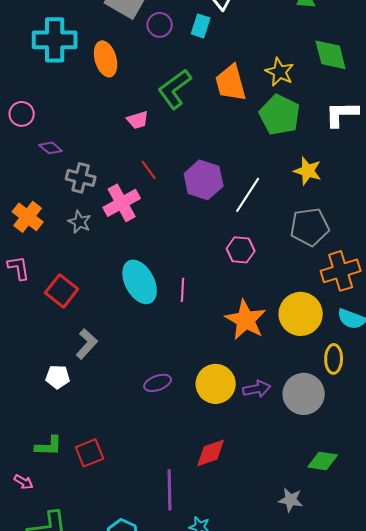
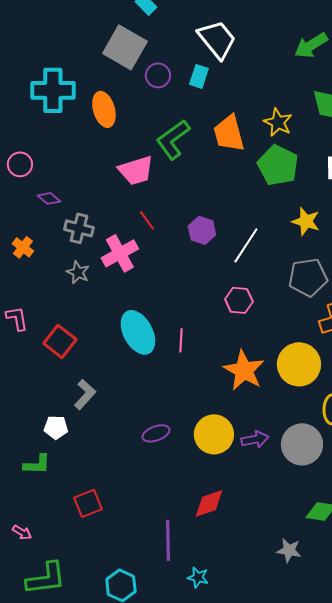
pink trapezoid: (138, 120) -> (136, 170), size x1.6
purple hexagon: (204, 180) -> (202, 230), size x0.7
orange cross: (28, 217) -> (23, 247), moved, size x0.7
green L-shape: (49, 446) -> (37, 464), moved

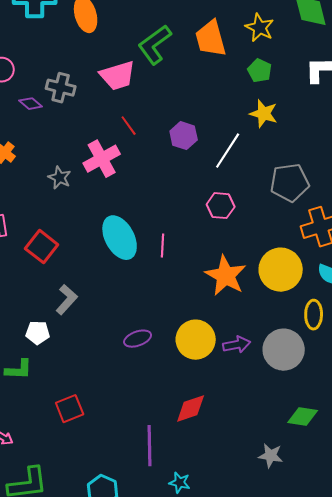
green pentagon: (278, 165) -> (260, 71), size x0.6
yellow star: (306, 221) -> (264, 114), moved
gray cross: (79, 228) -> (61, 88), moved

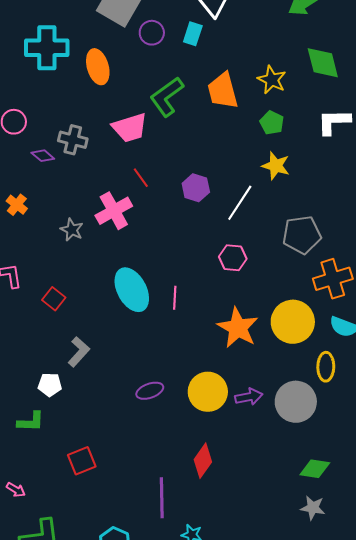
red square: (42, 247) -> (54, 299), size x0.7
red diamond: (191, 409) -> (203, 461), turned -36
gray star: (271, 456) -> (313, 508), moved

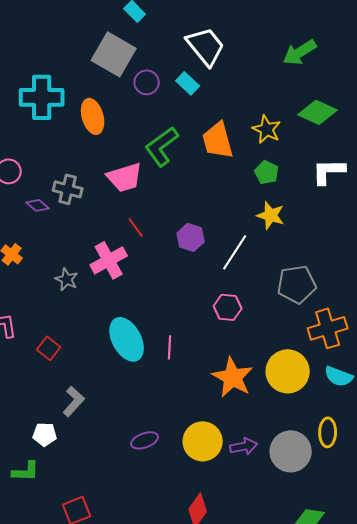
cyan rectangle: (193, 34) -> (188, 83), turned -65
green diamond: (323, 63) -> (318, 112), turned -51
yellow ellipse: (326, 367) -> (328, 432), moved

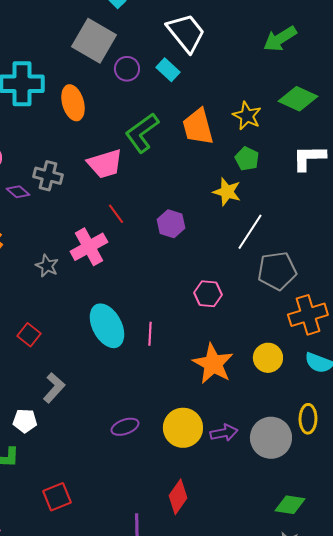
yellow star: (271, 215) -> (227, 192), moved
white line: (235, 252) -> (250, 232), moved
yellow circle: (288, 371) -> (268, 358), size x0.7

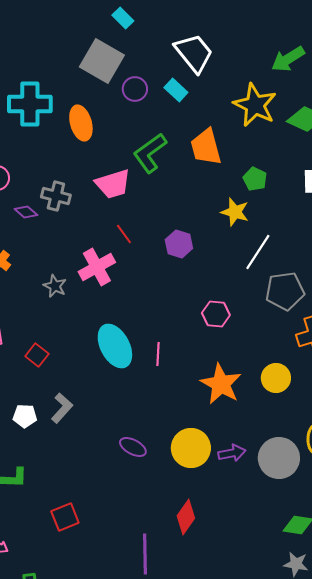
yellow star: (247, 116) -> (255, 105), moved, size x1.5
white pentagon: (25, 421) -> (25, 416), moved
purple ellipse: (125, 427) -> (133, 447), turned 48

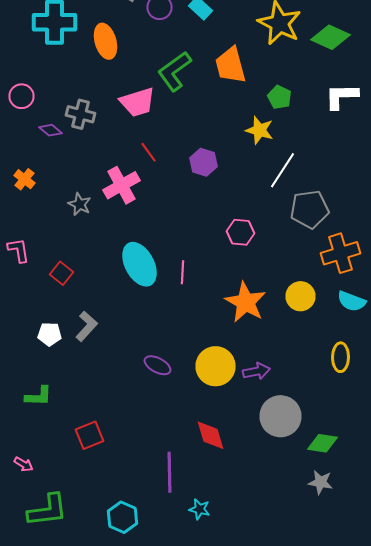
gray circle: (279, 458) -> (280, 416), moved
red diamond: (186, 517) -> (210, 435), turned -52

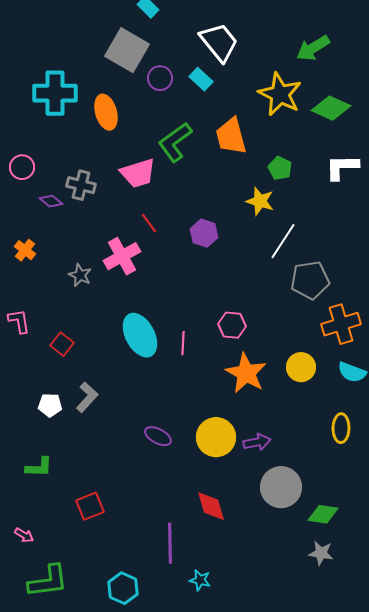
pink hexagon: (240, 232) -> (232, 325), moved

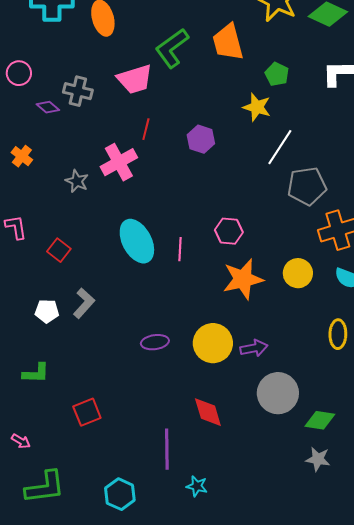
red line: (149, 223) -> (146, 129), turned 50
orange star: (246, 373) -> (243, 279), turned 30
purple ellipse: (158, 436) -> (155, 342), turned -36

